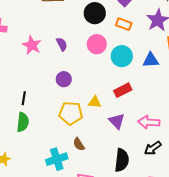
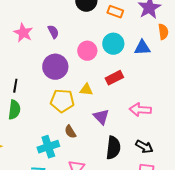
pink circle: (97, 44) -> (87, 51), moved
purple circle: (64, 79) -> (55, 67), size x1.6
purple triangle: (117, 121) -> (101, 117), moved
black arrow: (153, 148) -> (144, 147), moved, turned -114

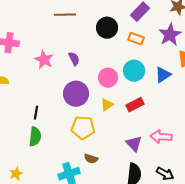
blue triangle: (142, 48) -> (163, 75), turned -30
yellow triangle: (86, 90) -> (107, 105), moved, turned -40
purple triangle: (101, 117) -> (134, 144), moved
brown semicircle: (70, 132) -> (91, 159), turned -40

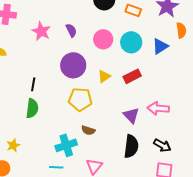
pink circle: (108, 78) -> (103, 39), moved

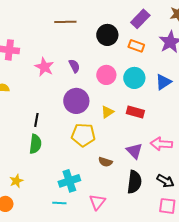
red rectangle: (132, 76) -> (135, 112), turned 42
brown semicircle: (88, 130) -> (105, 162), moved

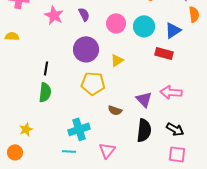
red rectangle: (135, 112) -> (164, 53), moved

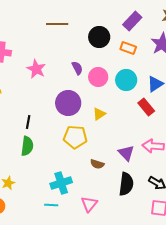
purple semicircle: (84, 14) -> (77, 68), moved
red rectangle: (164, 53) -> (146, 107), turned 36

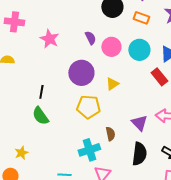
green semicircle: (27, 146) -> (40, 116), turned 138
brown semicircle: (97, 164) -> (110, 134), turned -120
cyan cross: (61, 183) -> (89, 150), moved

